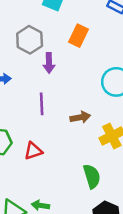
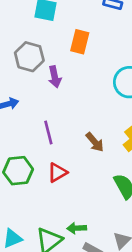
purple line: (42, 104) -> (48, 133), moved
brown arrow: (80, 117) -> (95, 142), moved, turned 72

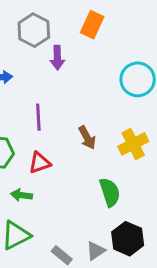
green arrow: (77, 228) -> (22, 195), moved

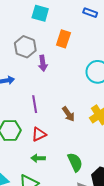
green semicircle: (110, 192) -> (75, 162), moved
green arrow: (22, 195) -> (38, 158), moved

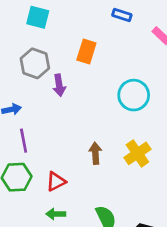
cyan square: (40, 13) -> (38, 17), moved
purple line: (35, 104) -> (24, 141), moved
brown arrow: (68, 114) -> (95, 153), turned -147

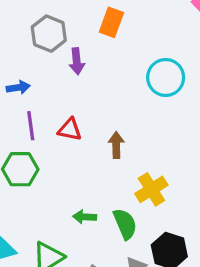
yellow cross: (137, 153) -> (151, 189), moved
red triangle: (56, 181) -> (70, 129), moved, turned 35
green arrow: (56, 214) -> (85, 217), moved

